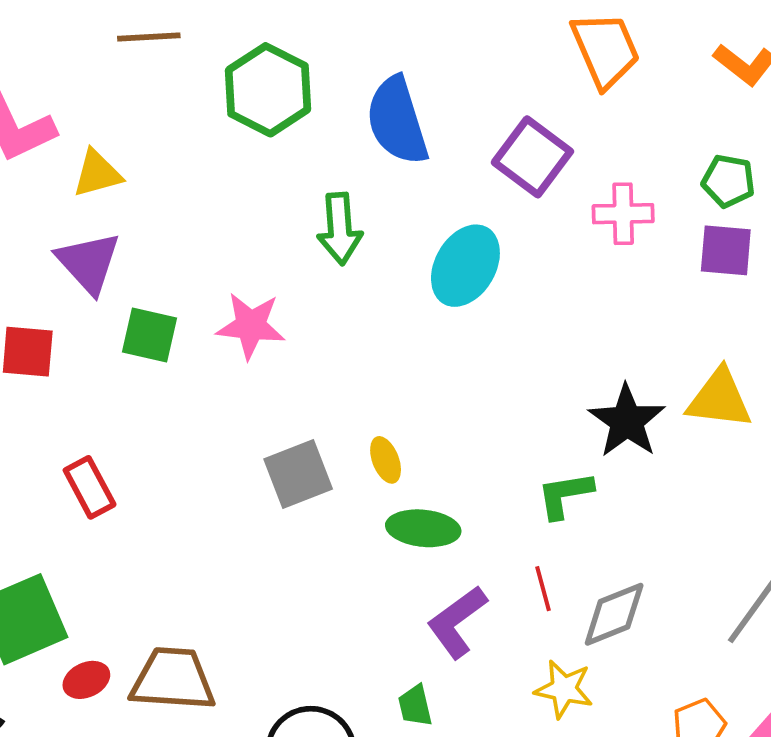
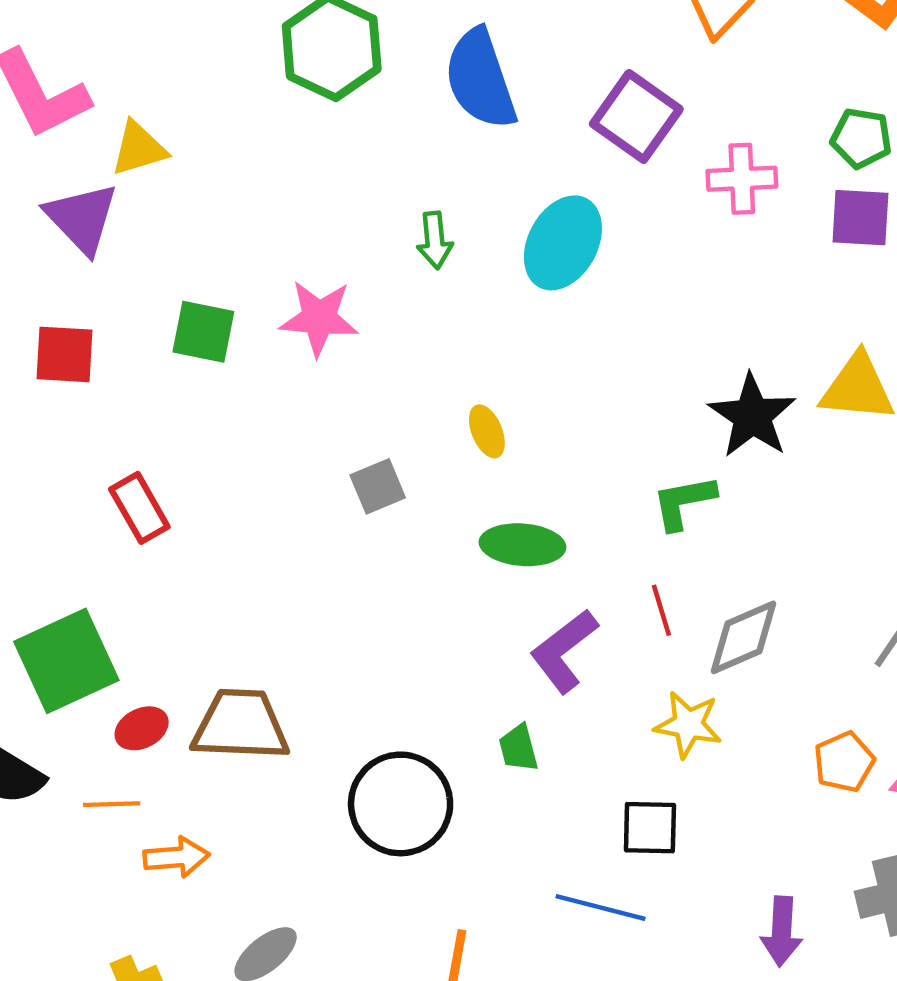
green arrow: (340, 229) -> (435, 240), moved, size x0.7
purple triangle: (88, 263) -> (82, 218), moved
yellow ellipse: (386, 460) -> (487, 431), moved
gray square: (298, 474) -> (378, 486), size x0.7

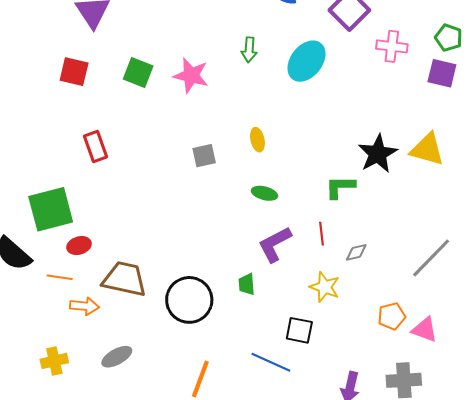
green ellipse: (522, 545) -> (264, 193), size x0.7
gray diamond: (743, 637) -> (356, 252), size x0.6
brown trapezoid: (240, 725) -> (125, 279), moved

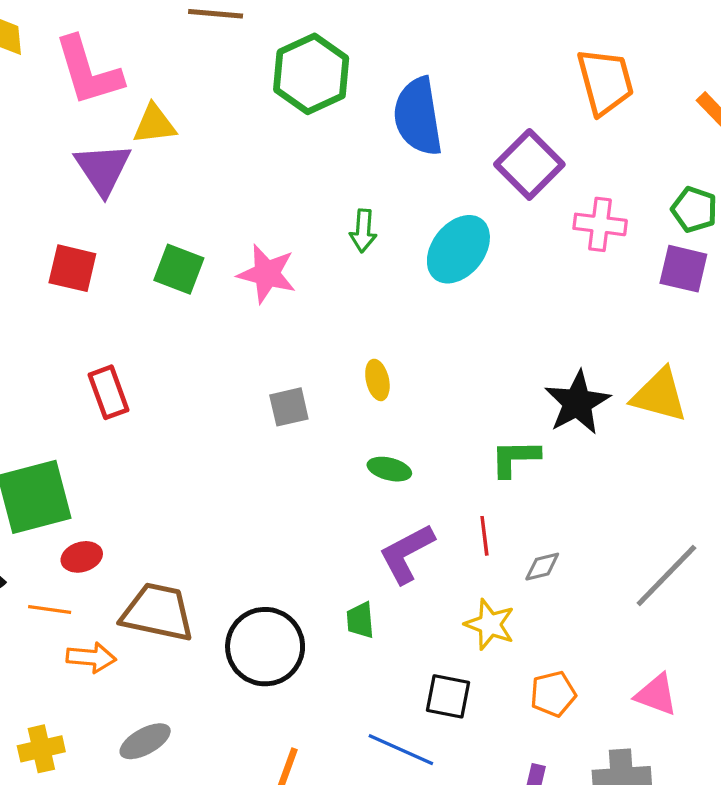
orange pentagon: (392, 316) -> (553, 694), moved

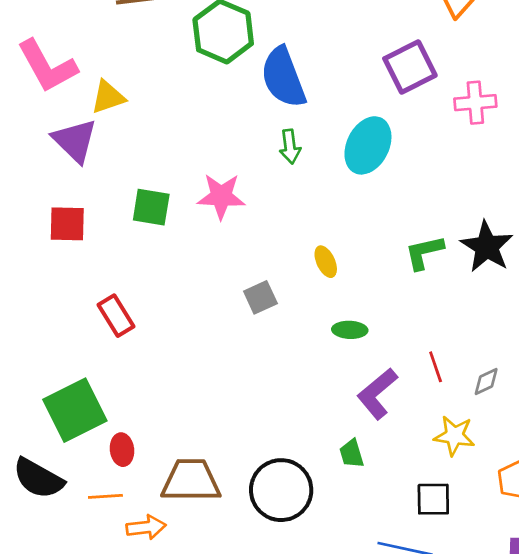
blue semicircle: (418, 116) -> (283, 77), moved
purple square: (529, 164) -> (410, 67), turned 30
green L-shape: (515, 458) -> (424, 252), moved
red ellipse: (82, 557) -> (122, 450), turned -68

